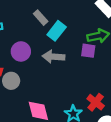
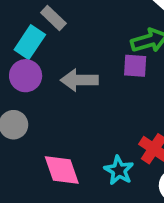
cyan rectangle: (57, 31) -> (30, 42), moved

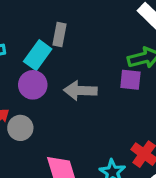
gray rectangle: (53, 18) -> (59, 34), turned 55

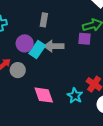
gray rectangle: (59, 34) -> (44, 20), moved
cyan rectangle: (38, 55) -> (37, 49), moved

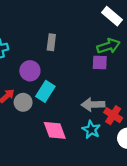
gray arrow: (54, 46) -> (93, 105), moved
cyan rectangle: (37, 49) -> (45, 91), moved

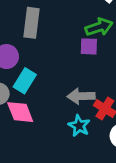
gray rectangle: (51, 42) -> (32, 23), size x1.5
pink diamond: (55, 130) -> (20, 112), moved

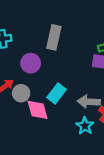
cyan rectangle: (25, 81) -> (57, 93), moved

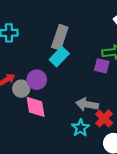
purple circle: (31, 63) -> (37, 80), moved
cyan rectangle: (57, 93) -> (59, 57), moved

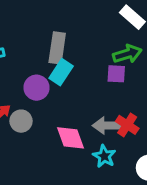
purple circle: (37, 80) -> (37, 88), moved
pink diamond: (36, 107) -> (71, 138), moved
red cross: (104, 118) -> (127, 125), moved

